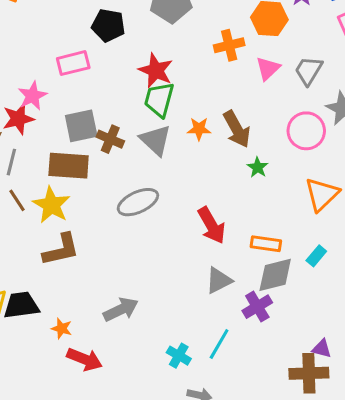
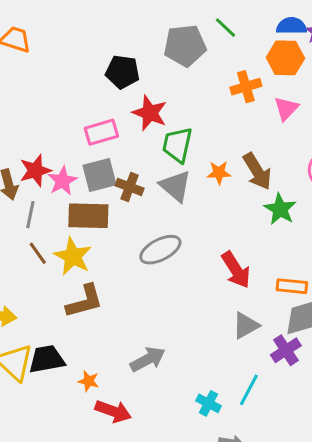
pink rectangle: (73, 63) -> (101, 132), moved
red star: (156, 70) -> (150, 113), moved
pink star: (32, 96) -> (62, 181), moved
green star: (258, 167) -> (280, 209), size x1.5

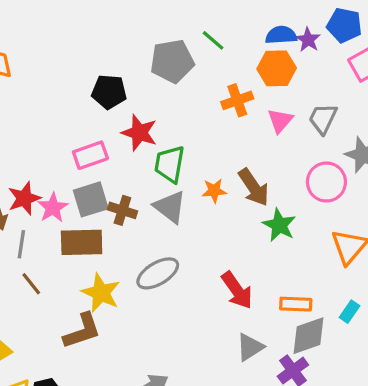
yellow star: (73, 256) -> (101, 293), moved

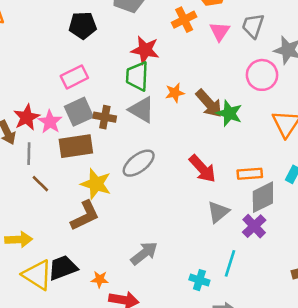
red star: (139, 133) -> (145, 50), moved
brown arrow: (254, 187) -> (209, 103), moved

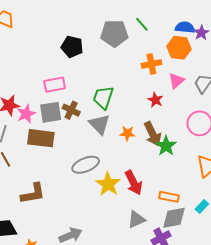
red star: (145, 50) -> (155, 100), moved, size x0.7
orange star: (175, 93) -> (127, 133), moved
brown cross: (105, 117) -> (71, 110), moved
yellow star: (96, 184) -> (108, 184), moved

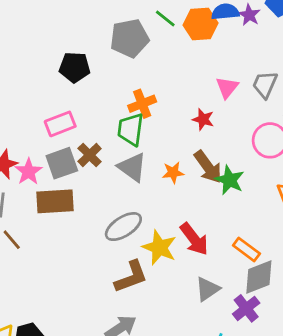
orange hexagon: (179, 48) -> (201, 24), moved
orange cross: (151, 64) -> (142, 104), moved
brown cross: (71, 110) -> (90, 155), turned 30
brown L-shape: (33, 194) -> (131, 277), moved
orange rectangle: (169, 197) -> (246, 249), turned 36

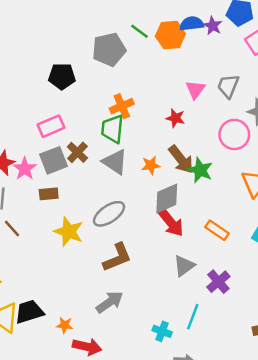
brown rectangle: (55, 201) -> (49, 194), size x0.6
yellow star: (159, 248) -> (69, 232), moved
gray diamond: (259, 277) -> (167, 198), moved

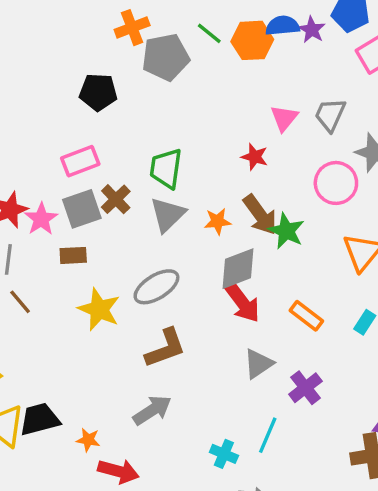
orange cross: (122, 106) -> (132, 28), moved
gray triangle: (115, 162) -> (168, 215), turned 40

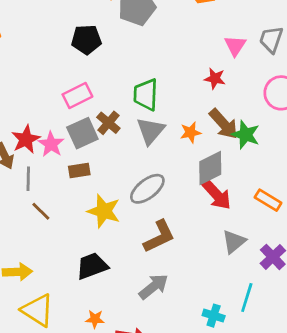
black trapezoid: (40, 419) -> (92, 266), moved
orange star: (88, 440) -> (95, 319), moved

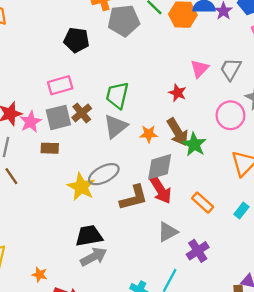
yellow star: (104, 211) -> (81, 187), moved
brown L-shape: (159, 237) -> (134, 198), moved
black trapezoid: (92, 266) -> (89, 236), moved

